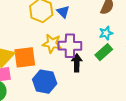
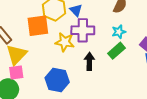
purple cross: (70, 46) -> (83, 30), moved
orange square: (25, 57) -> (38, 26), moved

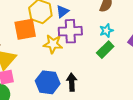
blue triangle: (76, 10) -> (62, 12), turned 40
black arrow: (89, 61) -> (72, 82), moved

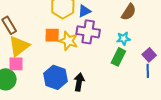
orange square: (25, 29) -> (52, 35), moved, size x0.7
green rectangle: (105, 50) -> (118, 57), turned -30

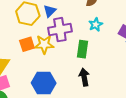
green rectangle: (118, 57) -> (83, 49), moved
black arrow: (79, 82) -> (84, 77), moved

